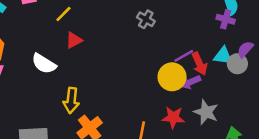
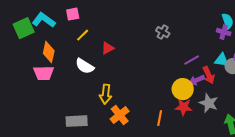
yellow line: (63, 14) -> (83, 35), moved
red arrow: (199, 64) -> (209, 75), moved
yellow circle: (172, 77) -> (183, 89), moved

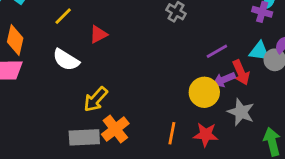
yellow arrow: (106, 94) -> (96, 99), turned 36
red star: (184, 107) -> (206, 135), moved
gray rectangle: (77, 121) -> (84, 137), moved

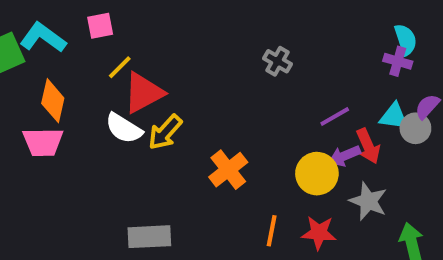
red triangle: (98, 34) -> (143, 93), moved, size x1.6
yellow arrow: (96, 99) -> (165, 132), moved
orange cross: (115, 129) -> (228, 170), moved

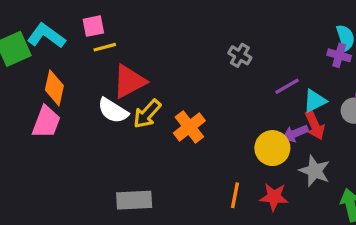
yellow line: (120, 67) -> (105, 47), moved, turned 30
purple line: (335, 116) -> (287, 86), moved
cyan triangle: (394, 116) -> (315, 101), moved, turned -35
pink trapezoid: (43, 142) -> (46, 122), turned -68
orange cross: (228, 170) -> (189, 127), moved

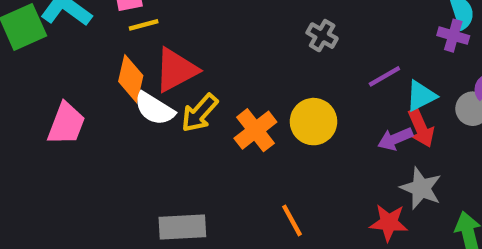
orange diamond: (54, 88) -> (131, 79), moved
yellow circle: (272, 148) -> (314, 122), moved
orange line: (235, 195) -> (292, 220), moved, turned -40
red star: (274, 197) -> (389, 223), moved

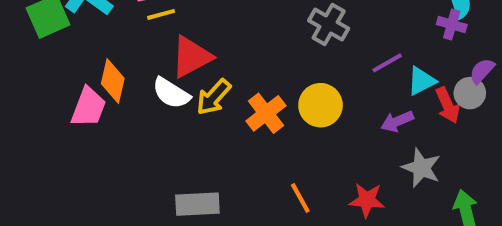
gray cross: (322, 36) -> (329, 24), size x1.4
orange diamond: (131, 79) -> (113, 81), moved
red arrow: (421, 128) -> (448, 105), moved
red star: (389, 223) -> (367, 200), moved

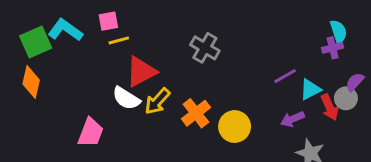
gray cross: (329, 24) -> (205, 48), moved
purple cross: (452, 24) -> (333, 48), turned -30
orange diamond: (113, 81) -> (31, 82), moved
yellow circle: (320, 105) -> (235, 127), moved
pink trapezoid: (88, 107) -> (91, 132), moved

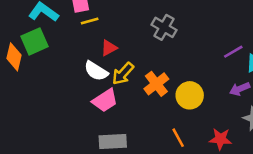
green square: (36, 42) -> (34, 41), moved
red triangle: (141, 72) -> (109, 48), size x0.6
pink trapezoid: (91, 132) -> (105, 100), moved, turned 36

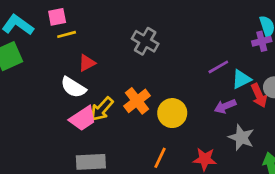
yellow arrow: (123, 74) -> (102, 109), moved
orange line: (178, 138) -> (160, 158), turned 54

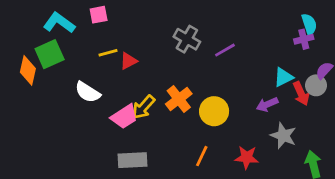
yellow line: (67, 34) -> (108, 53), moved
purple line: (218, 67) -> (225, 50), moved
white semicircle: (73, 87) -> (88, 92), moved

